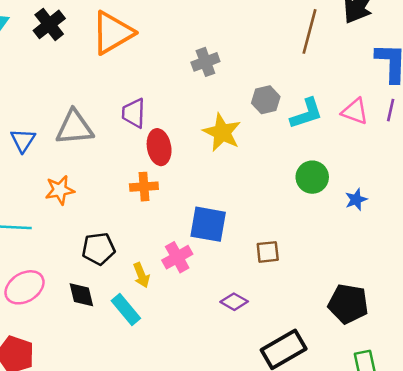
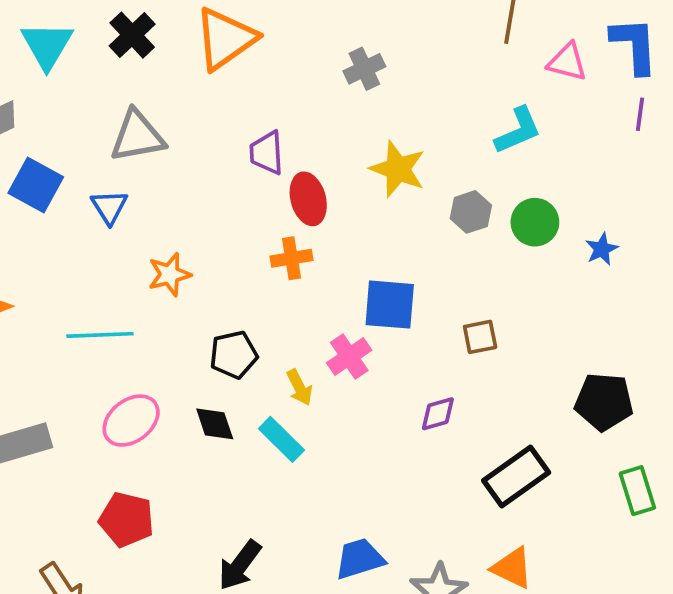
gray hexagon: (266, 100) -> (471, 212), moved
pink triangle: (355, 111) -> (567, 62), moved
gray triangle: (74, 128) -> (137, 136), moved
purple diamond: (234, 302) -> (438, 414), turned -40

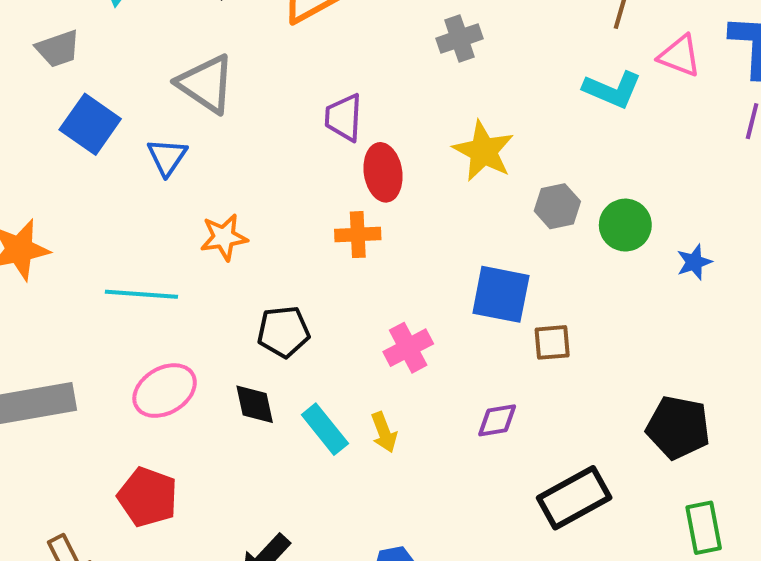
cyan L-shape: (518, 131) -> (612, 90), moved, turned 40
gray triangle: (137, 136) -> (206, 84), turned 38
blue square: (390, 305) -> (501, 294), moved
yellow arrow: (299, 387) -> (384, 432), moved

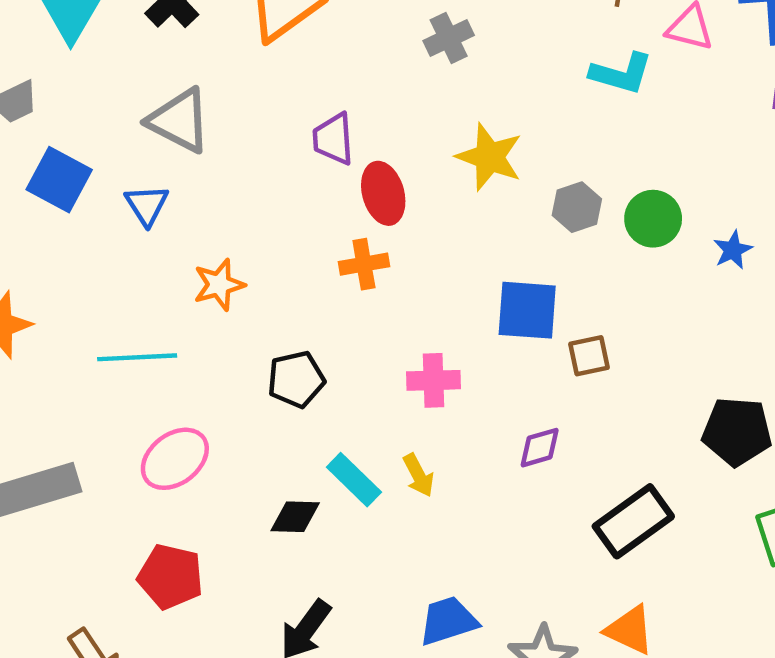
pink cross: (408, 348) -> (434, 380), turned 33
black diamond: (255, 404) -> (295, 517), moved, turned -69

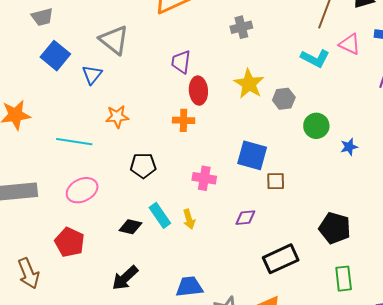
gray hexagon: (577, 207) -> (284, 99), moved

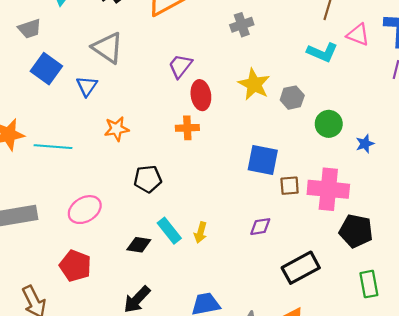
purple trapezoid: (181, 62) -> (180, 66), turned 35
cyan line: (74, 142) -> (53, 147), moved
pink cross: (204, 178) -> (328, 189), moved, size x1.6
yellow arrow: (189, 219) -> (200, 232), turned 36

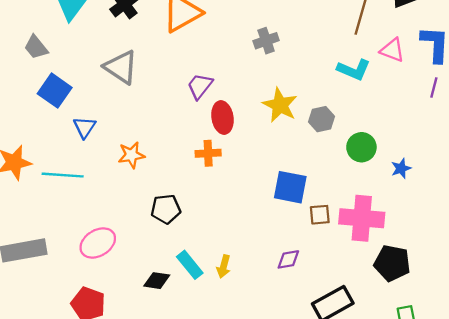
gray trapezoid: (30, 29) -> (36, 47), turned 70
blue triangle: (87, 86) -> (85, 127), moved

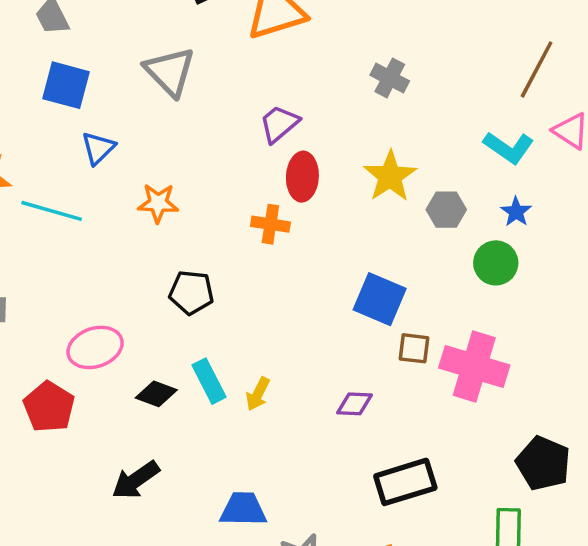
gray cross: (266, 41) -> (390, 78), turned 35
blue square: (55, 91) -> (66, 85), turned -32
blue star: (401, 168) -> (516, 212), moved, turned -30
pink ellipse: (98, 243) -> (95, 347), moved
black pentagon: (392, 263) -> (543, 463), moved

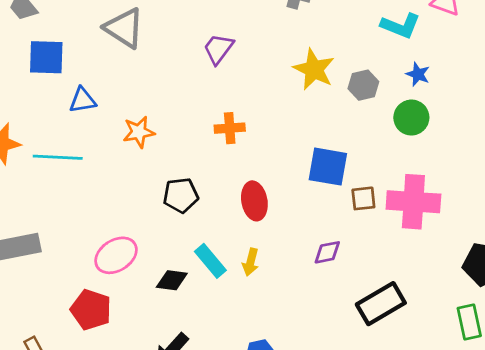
blue triangle: (98, 148) -> (83, 100), turned 48
red ellipse: (302, 177) -> (254, 201), moved

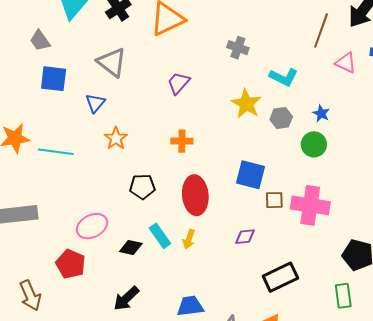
cyan L-shape: (400, 26) -> (284, 77), moved
blue triangle: (83, 100) -> (95, 103), moved, turned -45
orange star: (139, 132) -> (116, 138), turned -30
red ellipse: (254, 201) -> (195, 195), size x1.4

